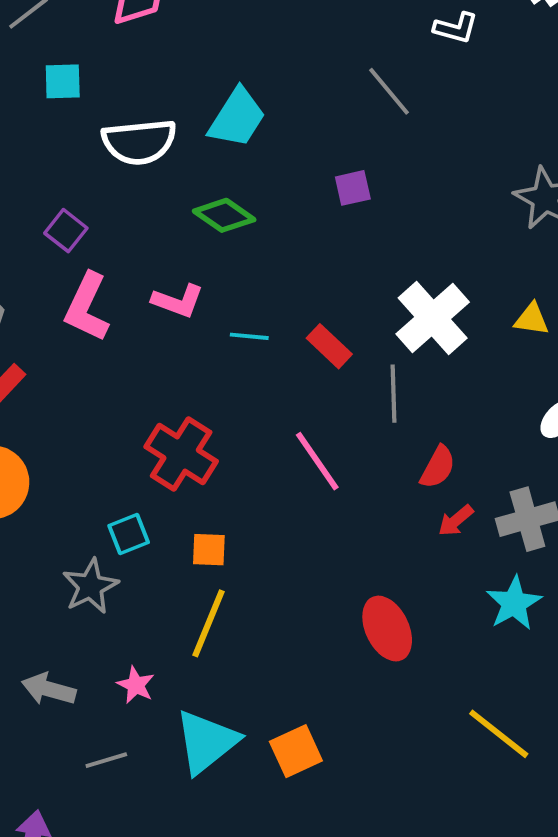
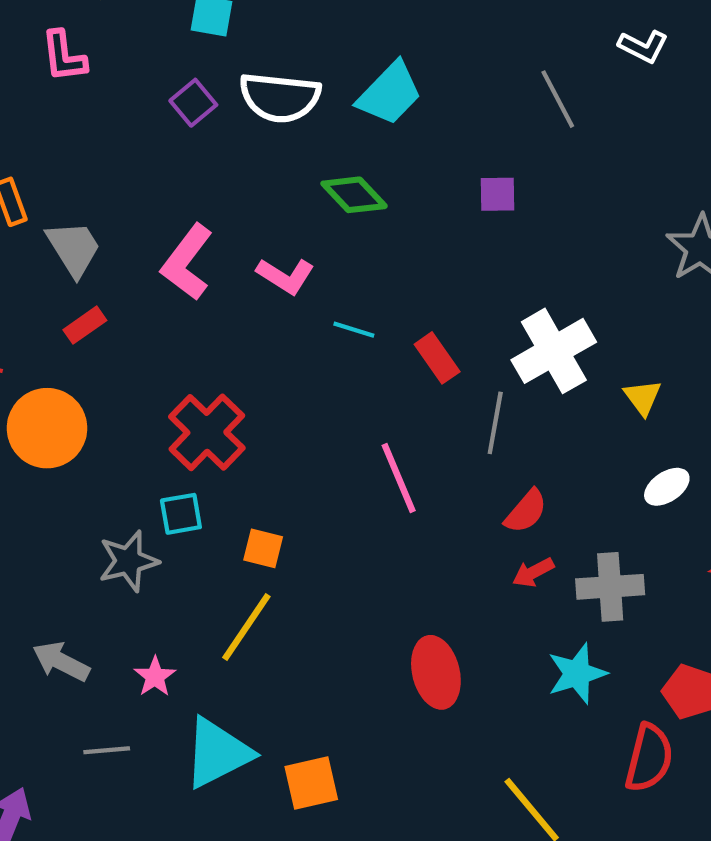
purple square: (66, 231) -> (193, 103), moved
yellow triangle: (532, 319) -> (643, 397), moved, turned 33
red cross: (181, 454) -> (207, 432), moved

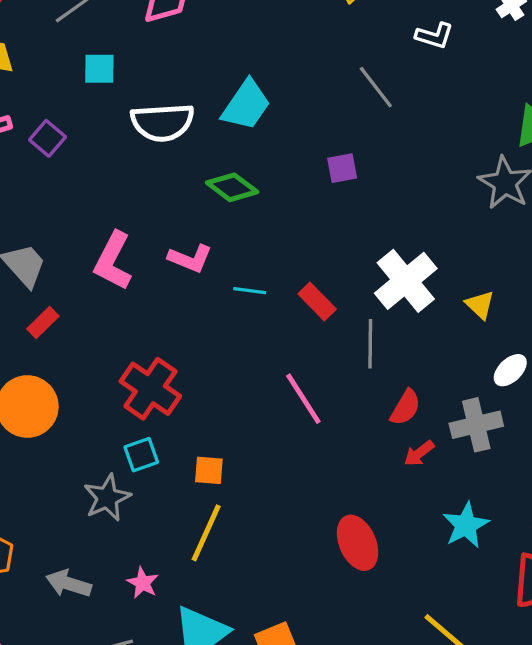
purple square: (193, 103) -> (48, 138), moved
gray cross: (610, 587) -> (476, 425), moved

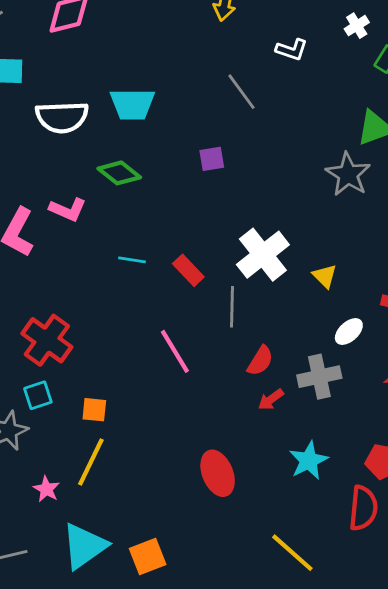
cyan trapezoid: (246, 105) -> (132, 104), turned 54
pink L-shape: (190, 258) -> (68, 210), moved
pink star: (143, 583) -> (46, 489), moved

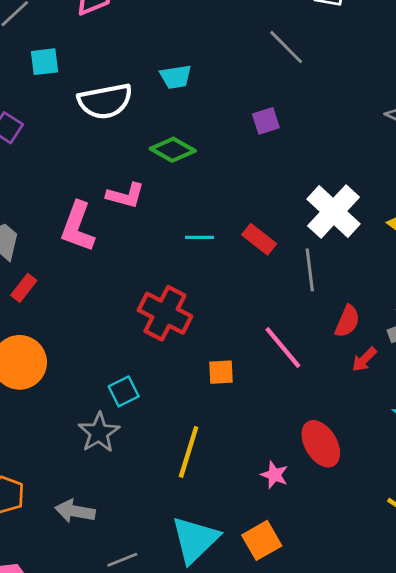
cyan trapezoid: (132, 104) -> (176, 77), size x0.7
red cross: (47, 340) -> (165, 313), moved
pink line: (175, 351) -> (283, 348), moved
orange square: (94, 410) -> (221, 372), moved
pink star: (46, 489) -> (274, 475), moved

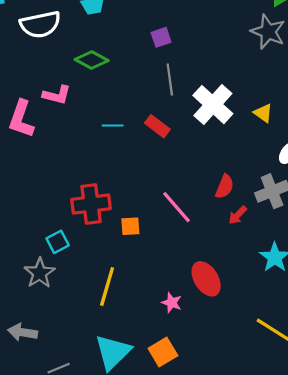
gray line: (310, 270) -> (170, 80), moved
red cross: (165, 313) -> (91, 204), moved, turned -33

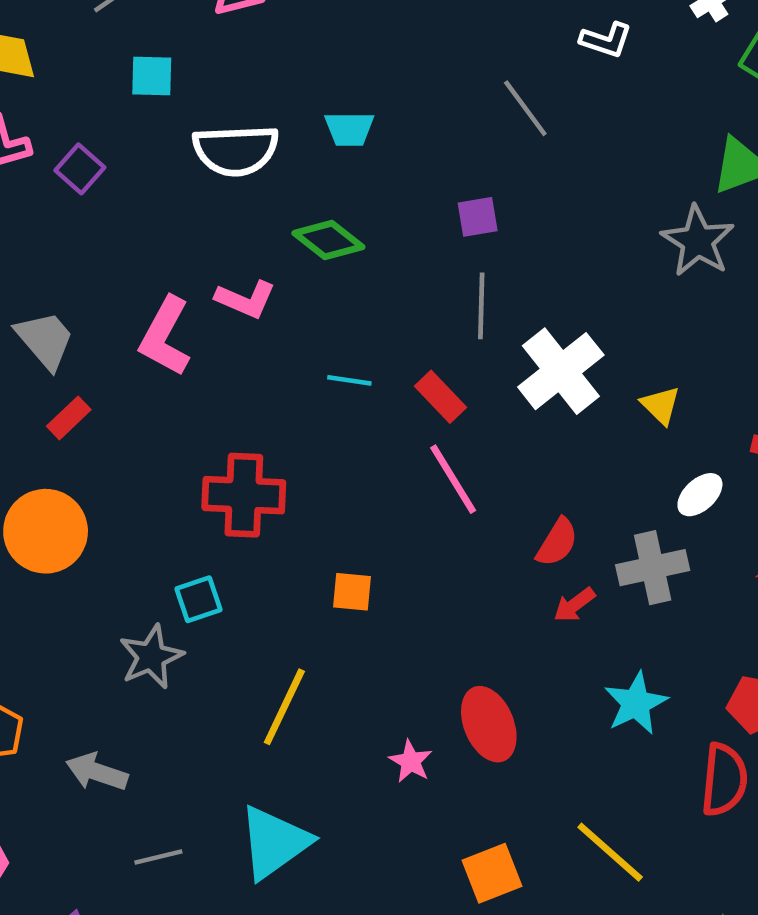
red cross: (91, 204) -> (244, 495), moved
pink line: (176, 207) -> (453, 479), moved
orange square: (163, 352) -> (492, 873), moved

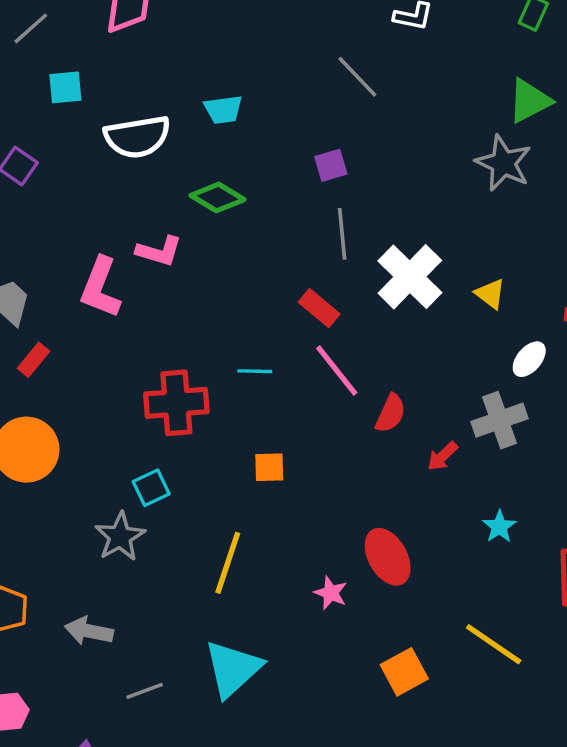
cyan line: (349, 380) -> (255, 371), moved
red semicircle: (557, 542) -> (391, 413), moved
cyan star: (636, 703) -> (499, 527), size x0.7

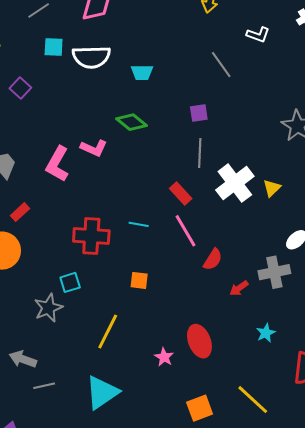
white semicircle: (137, 137) -> (91, 57), moved
yellow triangle: (490, 294) -> (272, 188), moved, turned 30
red rectangle: (34, 360) -> (20, 212), moved
gray line: (145, 691) -> (44, 386), moved

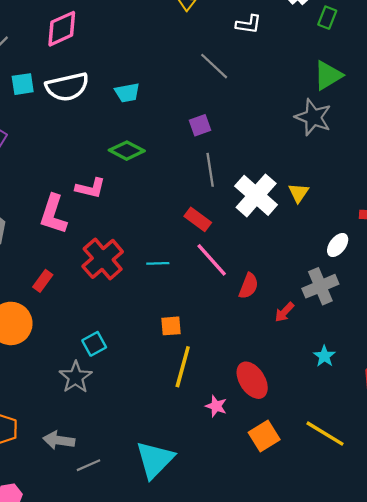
red rectangle: (20, 212) -> (43, 281), moved
red cross: (91, 236) -> (103, 259), moved, turned -33
yellow line: (108, 332) -> (183, 367), moved
orange square: (200, 408) -> (264, 436), moved

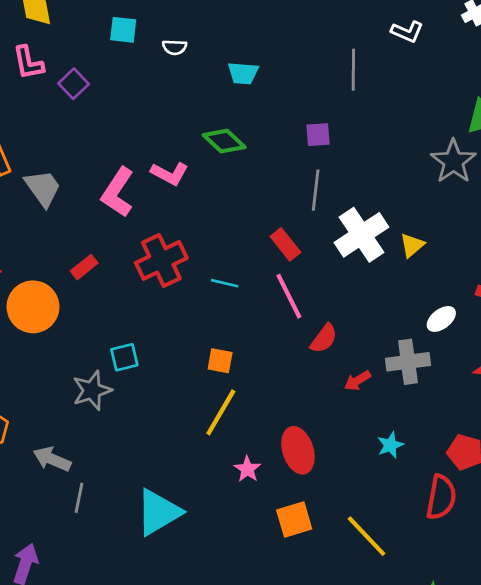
gray line: (214, 66) -> (353, 70), turned 32
white semicircle: (67, 87) -> (175, 47), size x0.5
gray line: (89, 465) -> (79, 498), turned -70

